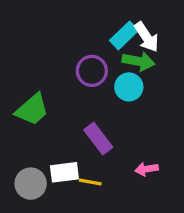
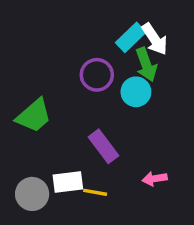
green arrow: (138, 61) -> (146, 65), turned 60

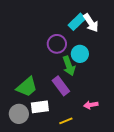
green arrow: (146, 65) -> (69, 66), moved
green trapezoid: (34, 116) -> (27, 87), moved
yellow line: (95, 192) -> (66, 121), moved, turned -32

